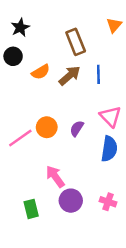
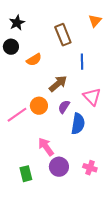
brown arrow: (70, 76) -> (58, 84), moved
blue semicircle: (109, 149) -> (78, 124), moved

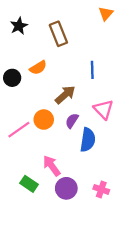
orange triangle: (95, 21) -> (106, 13), moved
brown rectangle: (63, 35) -> (58, 34), moved
black circle: (11, 47) -> (12, 78), moved
green rectangle: (26, 174) -> (29, 184), moved, turned -42

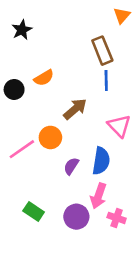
brown rectangle: (58, 34) -> (102, 51), moved
purple semicircle: (72, 121) -> (71, 166), moved
pink arrow: (52, 166) -> (98, 196), moved, turned -125

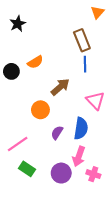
pink line: (22, 149) -> (18, 144), moved

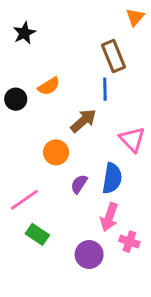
blue line: (85, 64) -> (105, 89), moved
purple circle: (61, 173) -> (89, 254), moved

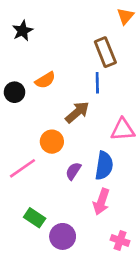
pink triangle: (132, 139) -> (123, 130), turned -50
pink line: (24, 200) -> (23, 168), moved
pink cross: (129, 242) -> (120, 240), moved
purple circle: (89, 254) -> (63, 236), moved

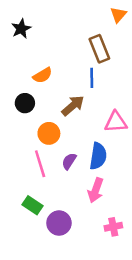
black circle: (14, 92) -> (25, 103), moved
pink line: (23, 168) -> (40, 164), moved, turned -72
pink cross: (120, 240) -> (113, 227), turned -30

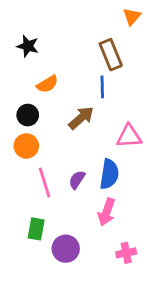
black star: (21, 29) -> (28, 46), moved, turned -30
orange circle: (49, 133) -> (26, 146), moved
green rectangle: (32, 205) -> (36, 229), turned 66

